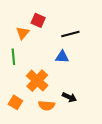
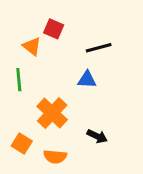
orange triangle: (23, 33) -> (32, 46), turned -32
orange semicircle: (47, 106) -> (55, 157), moved

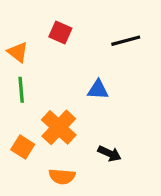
orange triangle: (32, 46) -> (18, 52), moved
black line: (99, 48) -> (126, 41), moved
orange square: (22, 144) -> (23, 147), moved

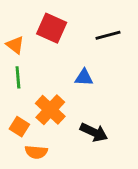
red square: (60, 32) -> (52, 28), size x1.5
black arrow: (109, 154) -> (94, 132), size x1.4
orange semicircle: (62, 176) -> (36, 152), moved

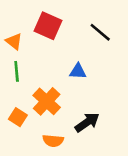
black line: (108, 35) -> (100, 32), turned 55
black arrow: (94, 132) -> (87, 122), turned -60
orange semicircle: (36, 152) -> (53, 141), moved

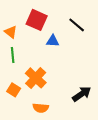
blue triangle: (78, 71) -> (53, 41), moved
black arrow: (87, 122) -> (82, 94), moved

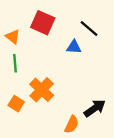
blue triangle: (53, 41) -> (74, 47), moved
orange semicircle: (41, 108) -> (72, 124), moved, turned -70

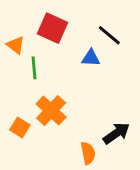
green line: (15, 63) -> (34, 68), moved
orange semicircle: (72, 124) -> (88, 153), turned -36

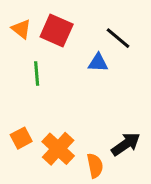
orange triangle: (16, 45) -> (21, 29), moved
orange cross: (51, 110) -> (58, 149), moved
orange square: (20, 128) -> (21, 138), turned 30

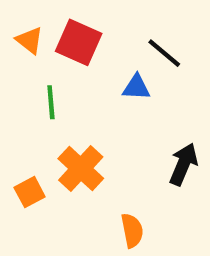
black arrow: (126, 144) -> (183, 164), moved, turned -32
orange cross: (58, 149) -> (81, 169), moved

